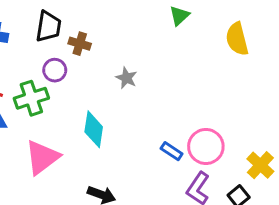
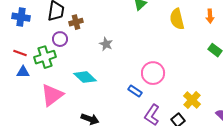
brown cross: (80, 44) -> (76, 22), turned -32
cyan diamond: (94, 129) -> (85, 77), turned -55
pink circle: (206, 146) -> (153, 73), moved

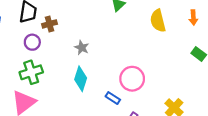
green cross: (45, 57) -> (31, 72), moved
cyan diamond: (85, 77) -> (81, 79), moved, turned 65

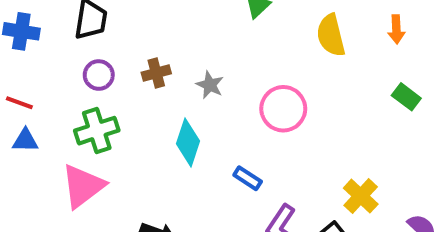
brown cross: (49, 24) -> (156, 73), moved
gray star: (82, 48) -> (210, 85), moved
pink circle: (132, 79) -> (283, 109), moved

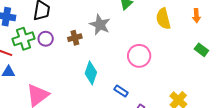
gray star: (210, 85) -> (100, 25), moved, size x1.5
green cross: (97, 131) -> (23, 39), moved

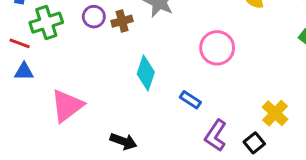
purple circle: (46, 39) -> (94, 17), moved

